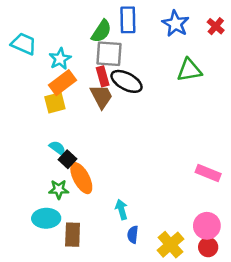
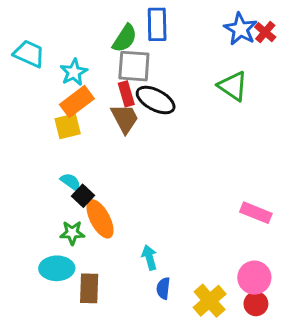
blue star: (176, 24) -> (240, 29), moved
green triangle: (189, 70) -> (233, 86), turned 44

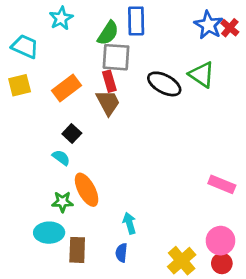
cyan star: (74, 72) -> (61, 18), moved
black ellipse: (156, 100) -> (164, 84), moved
yellow square: (68, 126) -> (20, 85), moved
black square: (83, 196) -> (72, 133), moved
blue semicircle: (163, 288) -> (121, 253), moved

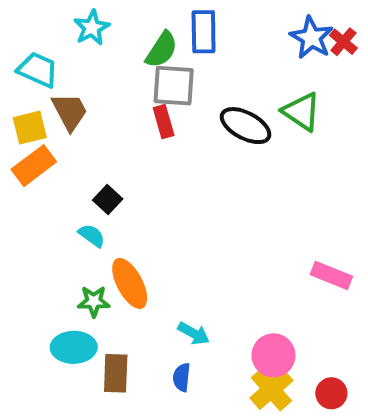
orange rectangle: (66, 88) -> (34, 166), moved
brown trapezoid: (108, 103) -> (70, 112), moved
cyan arrow: (129, 223) -> (194, 333), turned 135
pink circle: (220, 241) -> (273, 355), moved

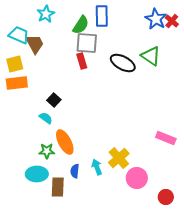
brown trapezoid: (70, 112) -> (35, 44), moved
orange rectangle: (34, 166) -> (17, 83), turned 30
cyan arrow: (194, 333) -> (97, 167), turned -140
blue semicircle: (182, 377) -> (75, 171), moved
yellow cross: (271, 389) -> (119, 158), moved

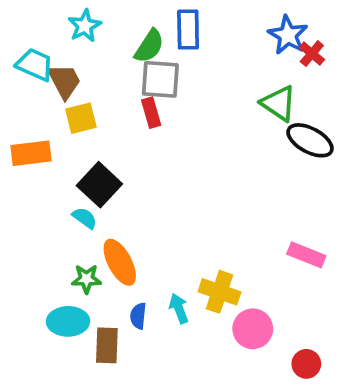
red cross: (172, 21) -> (312, 54), moved
black ellipse: (123, 63) -> (310, 140), moved
yellow square: (15, 64) -> (81, 118), moved
black square: (54, 100) -> (99, 185), size x1.6
yellow cross: (119, 158) -> (219, 292), turned -30

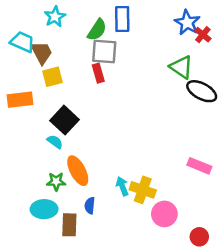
cyan arrow: (179, 308) -> (122, 186), moved

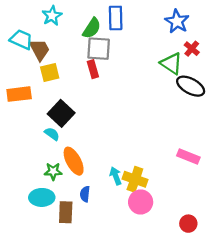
red cross: (203, 35) -> (192, 49), moved
pink circle: (164, 214) -> (141, 202), moved

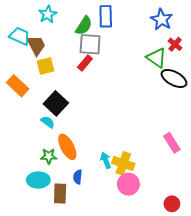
red rectangle: (93, 69) -> (85, 63), turned 56
orange rectangle: (19, 94) -> (18, 86), turned 50
pink rectangle: (188, 157) -> (172, 143), turned 36

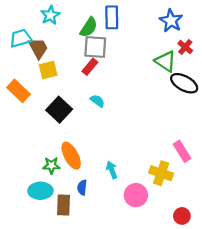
cyan trapezoid: (20, 36) -> (21, 38), turned -40
cyan semicircle: (48, 122) -> (97, 101), moved
yellow cross: (123, 163) -> (161, 173), moved

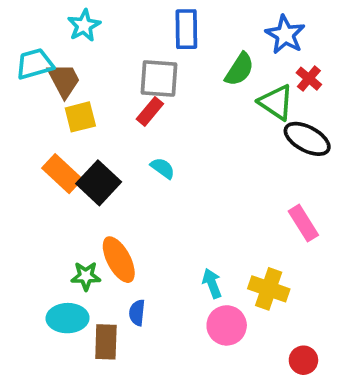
green semicircle: (89, 27) -> (239, 69), moved
orange rectangle: (18, 91) -> (62, 174), moved
pink rectangle: (182, 151) -> (303, 223), moved
cyan arrow: (112, 170) -> (212, 283), moved

